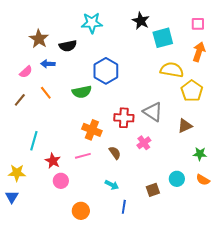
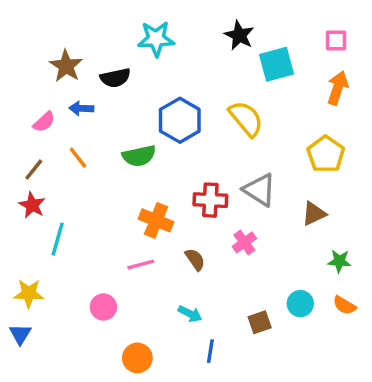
yellow semicircle: (172, 70) -> (246, 119), moved, turned 40
red star: (53, 161) -> (32, 205), moved

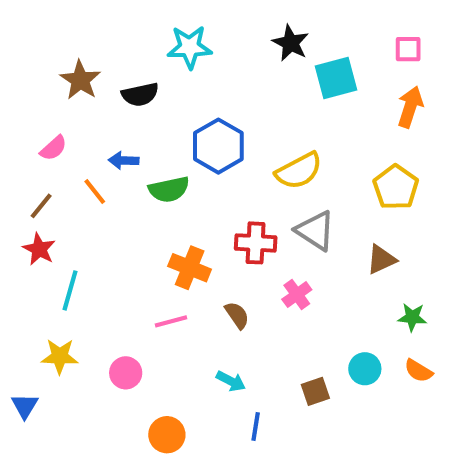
blue arrow: (81, 108) -> (124, 160), moved
yellow semicircle: (246, 119) -> (299, 171), moved, turned 102
yellow star: (29, 293) -> (60, 356), moved

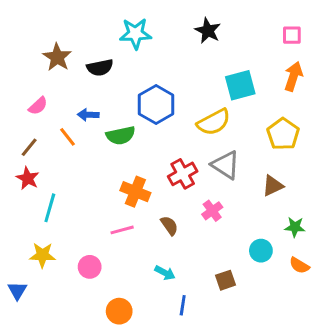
cyan square: (336, 78) -> (240, 85), moved
red cross: (256, 243) -> (183, 174), turned -32
cyan circle: (365, 369) -> (261, 251), moved

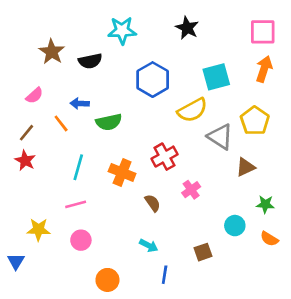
pink square: (292, 35) -> (263, 32), size x1.5
blue hexagon: (156, 104) -> (153, 80), moved
gray triangle: (225, 165) -> (220, 137), moved
cyan line: (50, 208) -> (78, 167), moved
pink line: (122, 230) -> (76, 204), moved

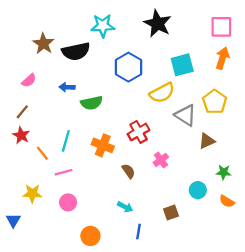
black star: (187, 28) -> (158, 23), size x1.4
black semicircle: (90, 61) -> (76, 51), size x1.4
orange line: (61, 123) -> (42, 153), moved

